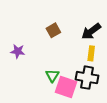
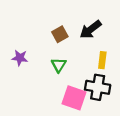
black arrow: (91, 31) -> (91, 29), moved
green triangle: (52, 75) -> (59, 65), moved

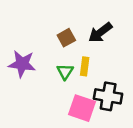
purple star: (20, 58) -> (22, 64), size x1.5
yellow rectangle: (102, 60) -> (85, 66), moved

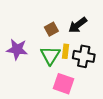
green triangle: (65, 72) -> (50, 55), size x1.5
black cross: (108, 96) -> (84, 56), moved

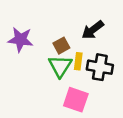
brown square: (51, 29) -> (61, 46), moved
purple star: (17, 49) -> (20, 40), moved

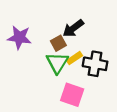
black arrow: (93, 30) -> (73, 28), moved
yellow rectangle: (78, 61) -> (74, 58), turned 49

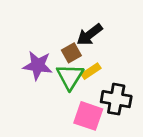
purple star: (19, 37) -> (38, 65), moved
black cross: (95, 64) -> (116, 99), moved

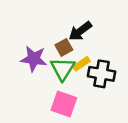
black cross: (116, 99) -> (102, 74), moved
pink square: (88, 116) -> (64, 104), moved

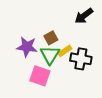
black arrow: (80, 31) -> (84, 16), moved
pink square: (64, 104) -> (40, 76), moved

